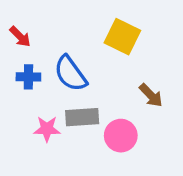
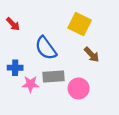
blue cross: (28, 77) -> (15, 68), moved
brown arrow: (151, 95) -> (92, 55), moved

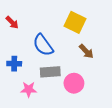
pink star: (30, 84) -> (29, 89), moved

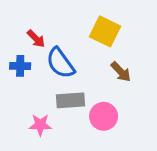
red arrow: (12, 22) -> (36, 39), moved
blue cross: (14, 64) -> (20, 66), moved

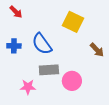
red arrow: (36, 39) -> (16, 12), moved
brown arrow: (121, 72) -> (97, 50), moved

